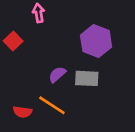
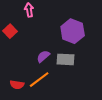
orange line: (52, 105) -> (39, 80), turned -70

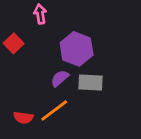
purple hexagon: (73, 31) -> (77, 49), moved

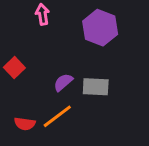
red square: (14, 43) -> (14, 68), moved
purple hexagon: (77, 49) -> (100, 28), moved

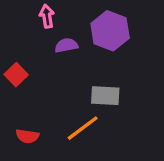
purple semicircle: (63, 82) -> (66, 45), moved, turned 30
orange line: (57, 116) -> (83, 128), moved

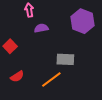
purple hexagon: (110, 31) -> (83, 21), moved
red semicircle: (27, 136) -> (17, 76), moved, turned -40

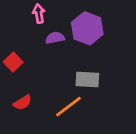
purple hexagon: (83, 21) -> (87, 28), moved

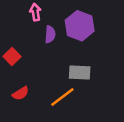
purple semicircle: (55, 38) -> (50, 34), turned 105

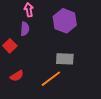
purple semicircle: (50, 34) -> (25, 29), moved

